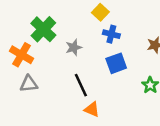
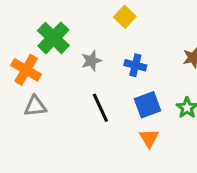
blue cross: (111, 34) -> (135, 65), moved
blue square: (116, 63) -> (148, 105), moved
orange triangle: (92, 109) -> (149, 138), moved, turned 35

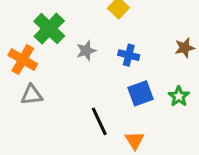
black line: (100, 108) -> (99, 121), moved
orange triangle: (149, 138) -> (135, 140), moved

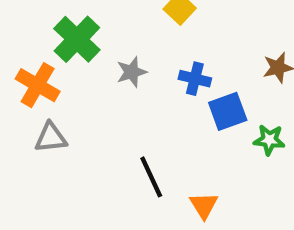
blue square: (141, 93) -> (228, 111), moved
green star: (179, 96) -> (269, 140), turned -30

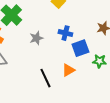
gray star: (132, 72) -> (36, 38), moved
orange triangle: (204, 205) -> (68, 70), moved, turned 32

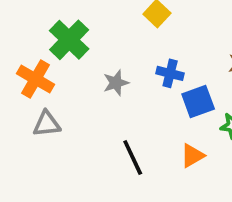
orange triangle: (68, 70) -> (192, 156), moved

